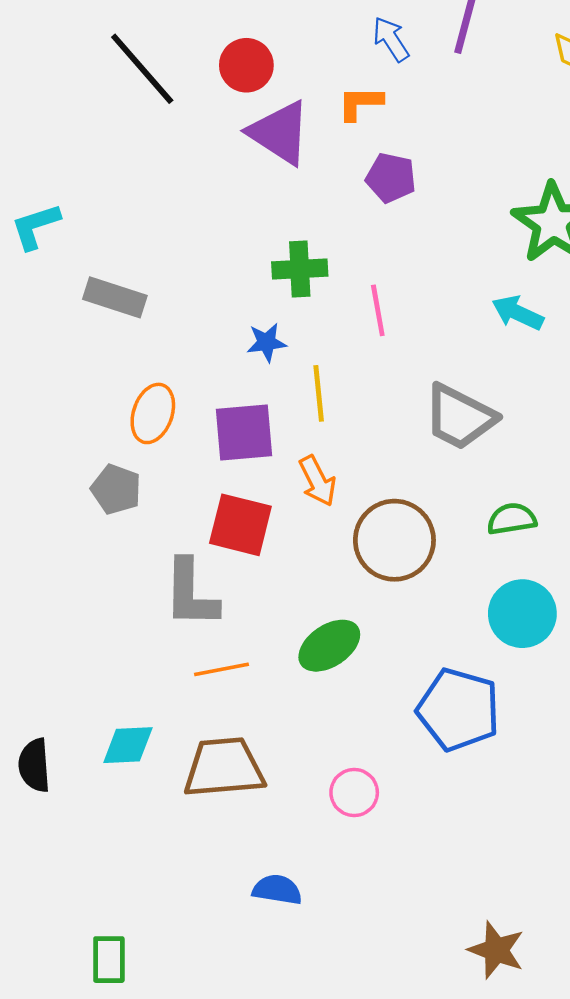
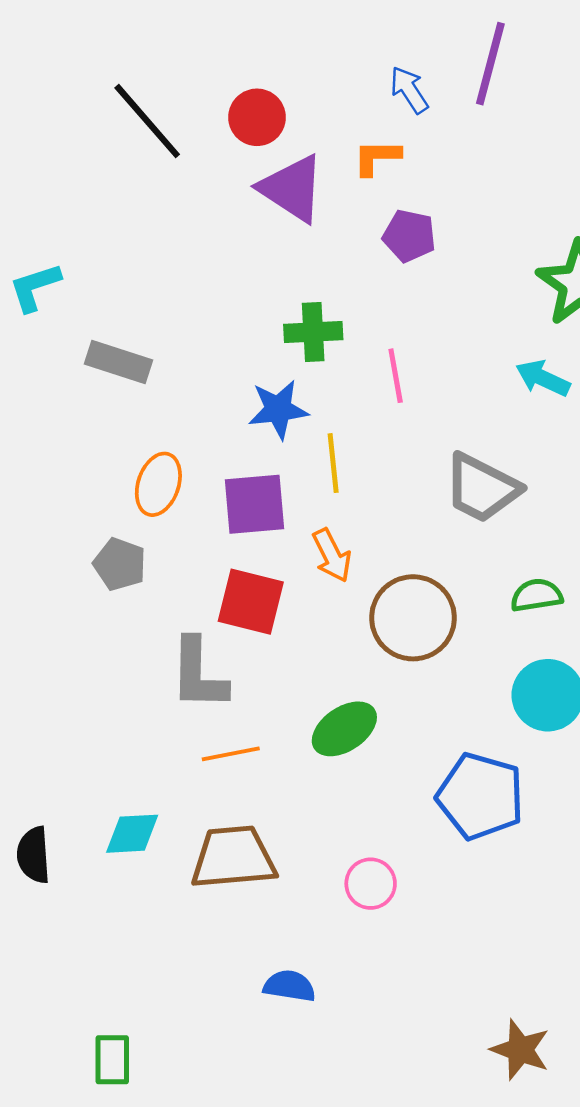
blue star: (267, 342) -> (278, 409), size x1.4

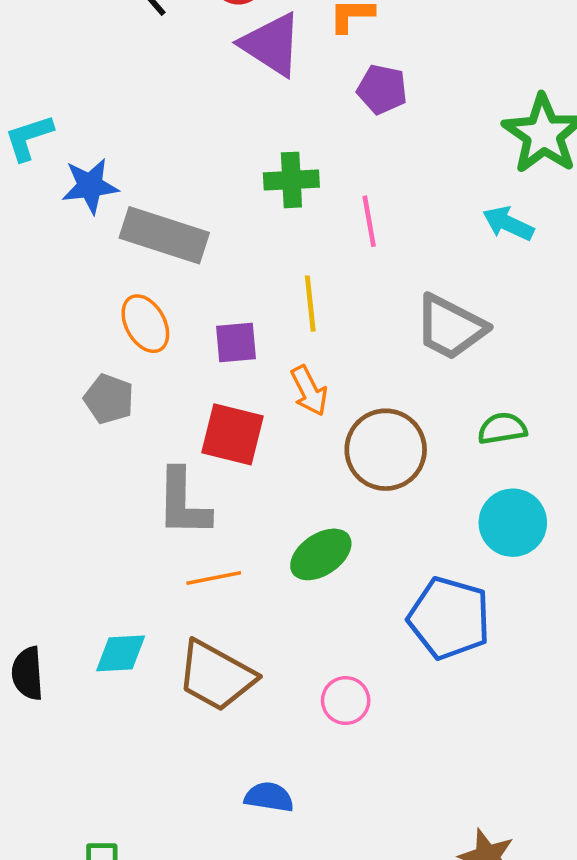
gray rectangle: (118, 362) -> (164, 235), moved, size x1.4
blue star: (278, 409) -> (90, 186), moved
orange ellipse: (158, 484) -> (145, 324), turned -48
purple square: (254, 504) -> (236, 342), size x0.7
brown trapezoid: (233, 857) -> (216, 676), turned -146

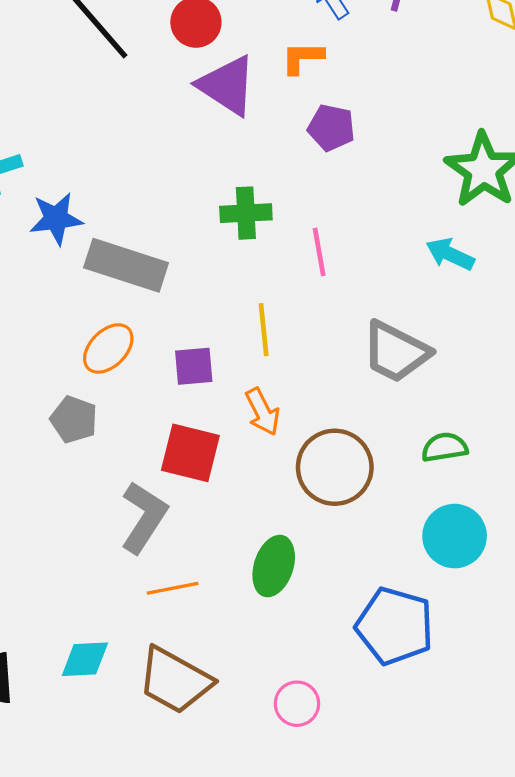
orange ellipse: (145, 324) -> (108, 348), turned 74
gray L-shape: (183, 503) -> (144, 517), turned -148
green ellipse: (321, 554) -> (274, 566), turned -38

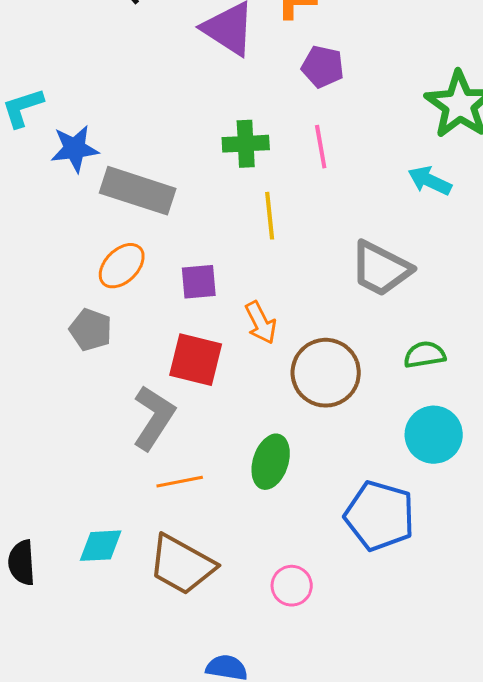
pink line: (319, 252) -> (321, 147), moved
yellow line: (264, 330) -> (270, 216), moved

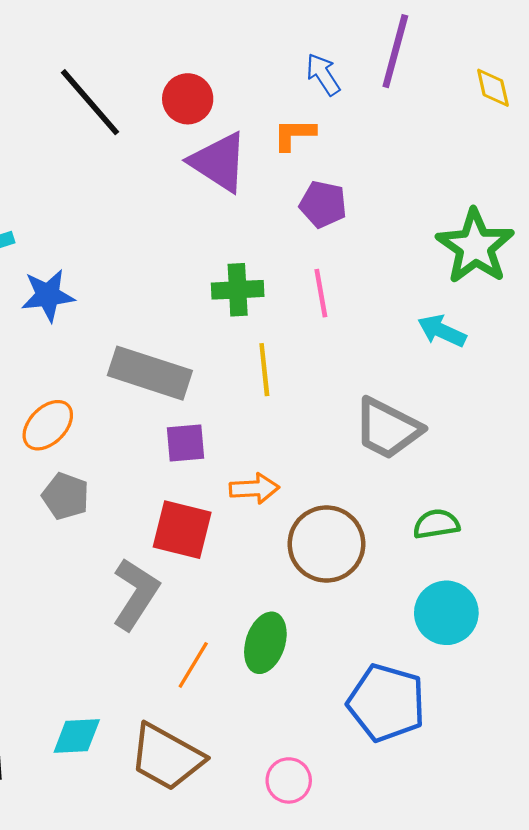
gray rectangle: (138, 191) -> (150, 373), moved
orange ellipse: (122, 266) -> (48, 425), moved
orange arrow: (261, 323) -> (254, 488), turned -66
orange line: (180, 482) -> (193, 665), moved, turned -48

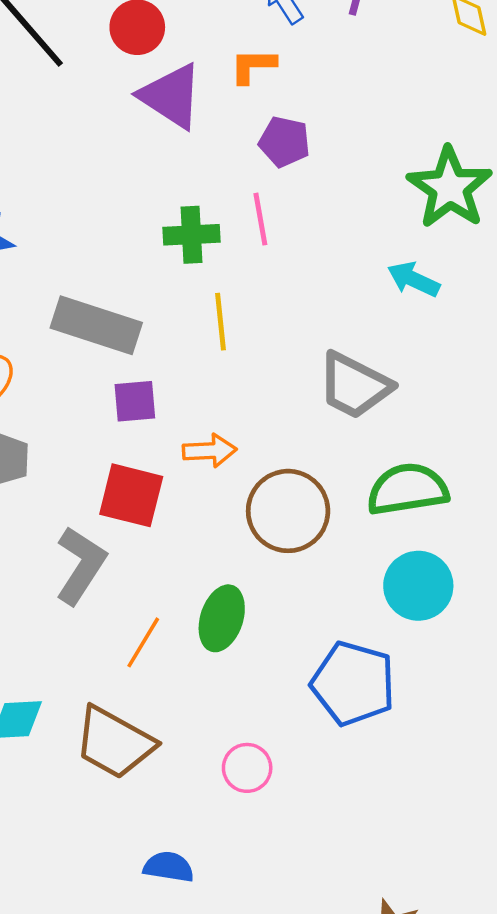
pink line: (321, 293) -> (260, 219), moved
green semicircle: (436, 524) -> (407, 489), size x1.6

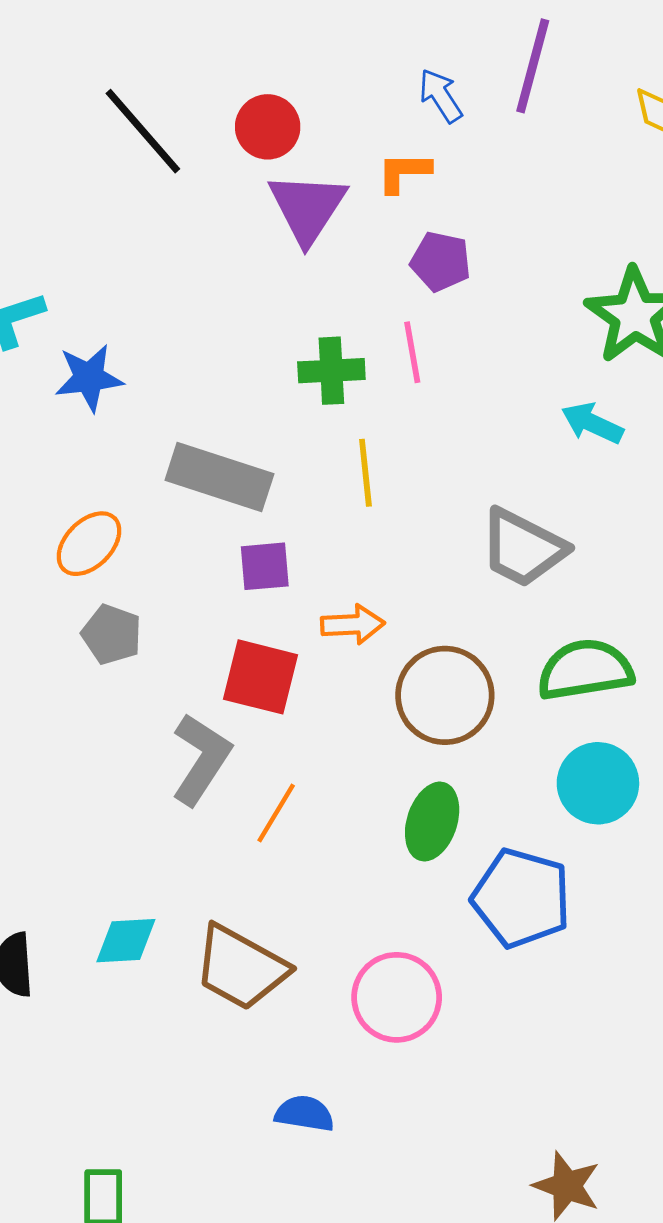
purple triangle: (171, 96) -> (307, 208), turned 30
green ellipse: (222, 618) -> (432, 822), moved
orange line: (143, 642) -> (276, 813), moved
pink circle: (247, 768) -> (397, 997), size x1.5

